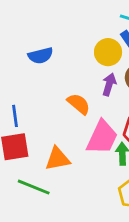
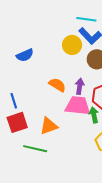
purple arrow: (109, 84) -> (80, 86), moved
pink trapezoid: (102, 137) -> (78, 106), turned -100

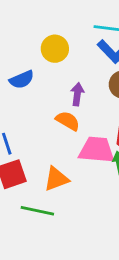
yellow circle: (72, 45) -> (55, 49), moved
purple arrow: (80, 86) -> (77, 94), moved

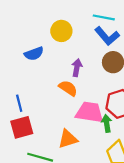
orange triangle: (56, 179) -> (68, 139), moved

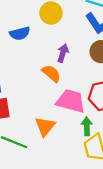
green arrow: (107, 123) -> (87, 126), moved
orange triangle: (68, 139) -> (45, 126), turned -40

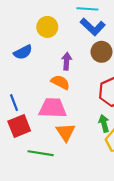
pink trapezoid: (71, 101) -> (53, 108), moved

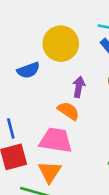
yellow circle: (47, 27) -> (61, 44), size x1.4
orange triangle: (66, 132) -> (50, 172), moved

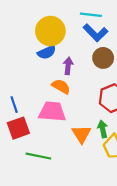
blue semicircle: (28, 70) -> (47, 52), moved
orange triangle: (50, 172) -> (81, 134), moved

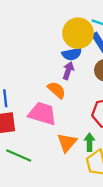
yellow circle: (50, 31) -> (78, 33), moved
blue semicircle: (47, 52) -> (72, 54), moved

